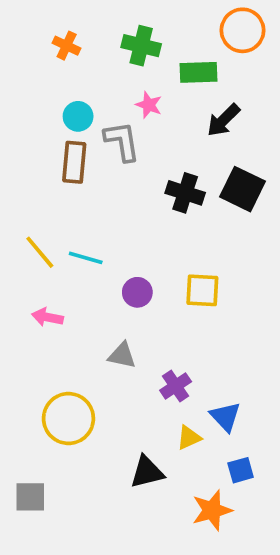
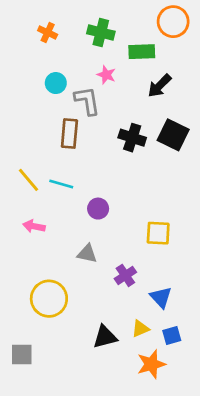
brown rectangle: (74, 162) -> (69, 134), moved
yellow square: (202, 290) -> (158, 233), moved
yellow triangle: (189, 438) -> (140, 329), moved

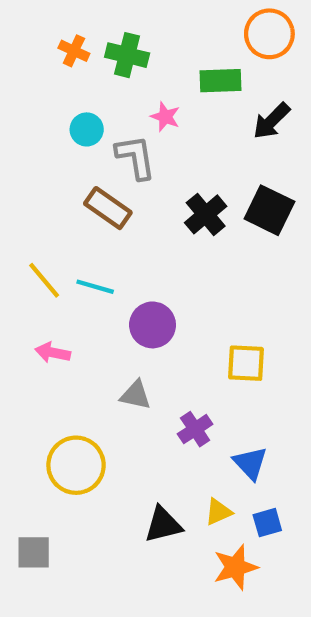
green cross: (101, 33) -> (127, 55), moved
black arrow: (160, 86) -> (272, 121), moved
brown rectangle: (69, 134) -> (108, 208), turned -60
black cross: (132, 138) -> (206, 214), turned 32
purple circle: (98, 209) -> (153, 325), size x1.4

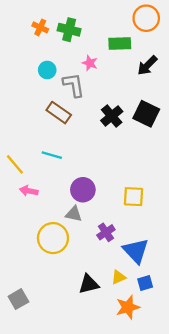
yellow line: (44, 280) -> (15, 164), moved
purple circle: (153, 325) -> (83, 190), moved
blue triangle: (250, 463) -> (136, 251), size x1.4
yellow circle: (76, 465) -> (53, 238), moved
gray square: (34, 552) -> (18, 299), turned -30

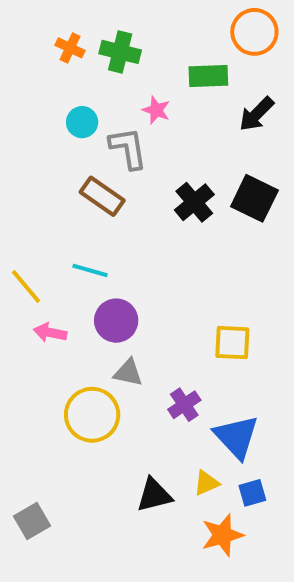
purple circle: (83, 190) -> (116, 321), moved

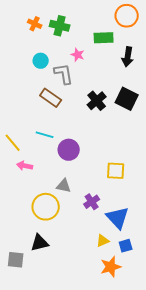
black arrow: (256, 114) -> (128, 57), turned -36
purple circle: (116, 321) -> (69, 150), moved
black triangle: (154, 495) -> (40, 243), moved
gray square: (32, 521) -> (16, 260), turned 36

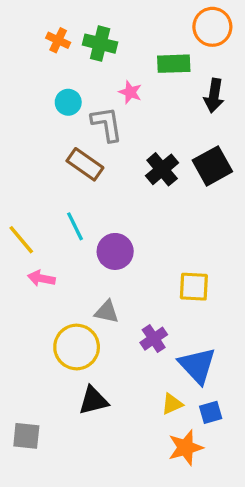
black square: (127, 99) -> (212, 166), turned 35
cyan line: (45, 135) -> (75, 226), turned 48
black triangle: (40, 243) -> (93, 401), moved

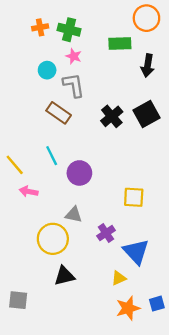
orange cross: (58, 40) -> (40, 27), turned -35
pink star: (130, 92) -> (74, 56), moved
blue square: (211, 412) -> (157, 304), moved

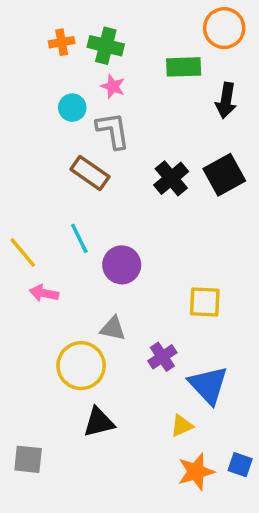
blue square: (157, 304) -> (240, 465), turned 35

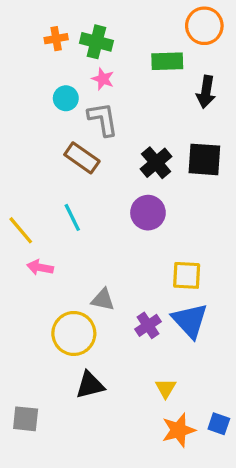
black square: (224, 175) -> (204, 159), turned 33
purple circle: (122, 265) -> (148, 213), moved
blue triangle: (208, 385) -> (190, 321), moved
yellow triangle: (182, 426) -> (166, 388), turned -35

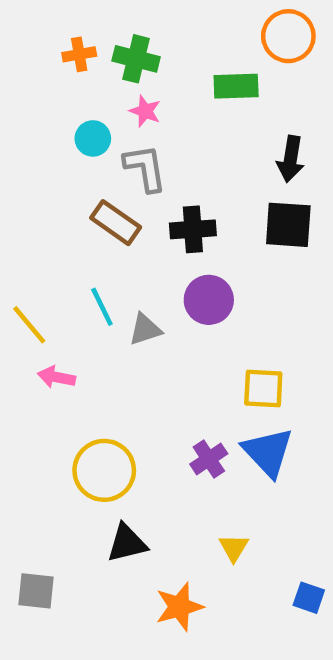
black arrow: (206, 92) -> (291, 159), moved
black cross: (156, 163) -> (193, 229), moved, turned 36
gray triangle: (103, 300) -> (145, 329), moved, turned -30
orange star: (179, 430) -> (179, 607), moved

